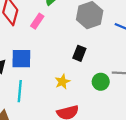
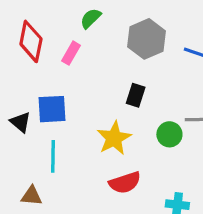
yellow star: (62, 82) -> (114, 138), size x1.5

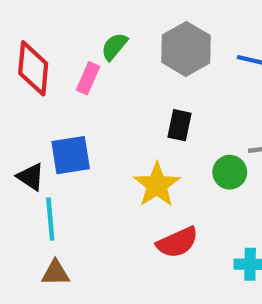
green semicircle: (91, 18) -> (114, 46), moved
cyan line: (53, 156) -> (50, 219), moved

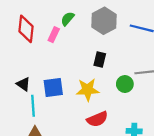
blue square: (71, 155) -> (53, 87), moved
yellow star: (157, 185) -> (88, 90), turned 30

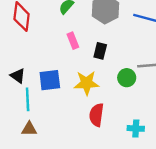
pink rectangle: (54, 35) -> (73, 41), moved, turned -48
red semicircle: (97, 119) -> (96, 115), turned 120

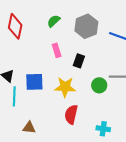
brown triangle: (29, 129) -> (29, 128), moved

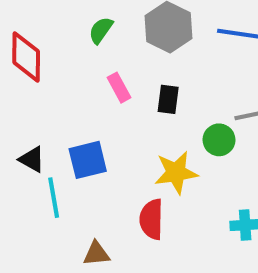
yellow star: (65, 87) -> (176, 173), moved
red semicircle: (71, 114) -> (151, 219), moved

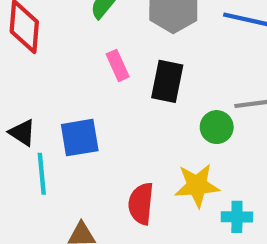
black rectangle: (168, 99) -> (167, 81), size x1.4
yellow star: (176, 173) -> (197, 185), moved

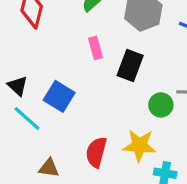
blue square: (80, 138) -> (59, 96), turned 32
cyan line: (42, 174) -> (27, 118), turned -52

